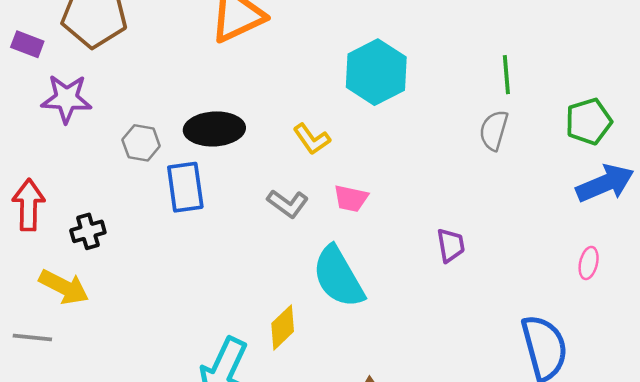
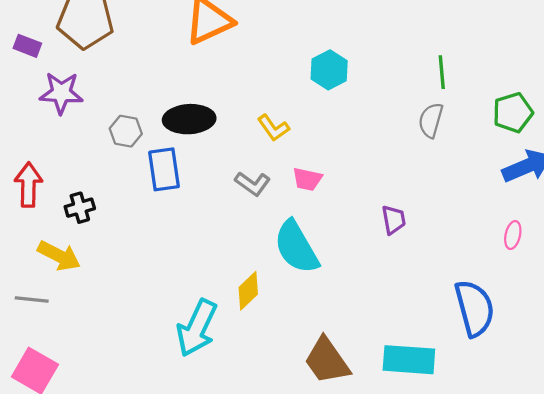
cyan hexagon: (376, 72) -> (329, 70), size x0.7

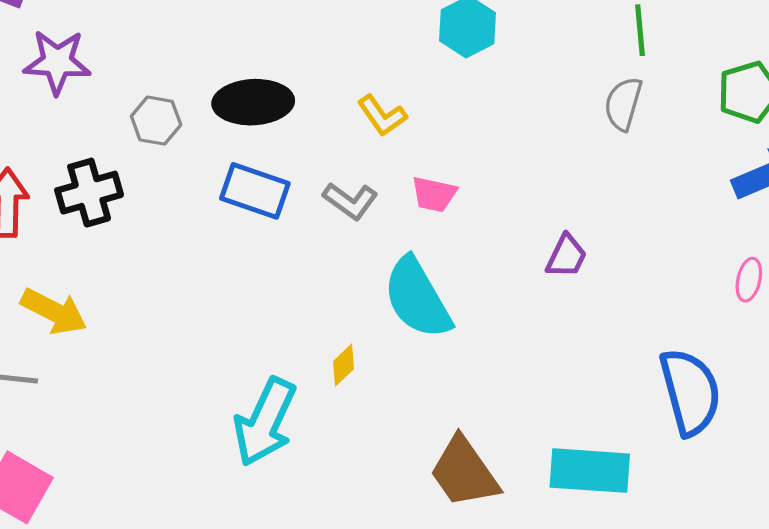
blue rectangle: (164, 169) -> (255, 191), moved, turned -63
black cross: (80, 208) -> (89, 193), moved, size x1.4
purple trapezoid: (394, 220) -> (566, 256), turned 36
yellow diamond: (248, 291) -> (344, 365), size x0.7

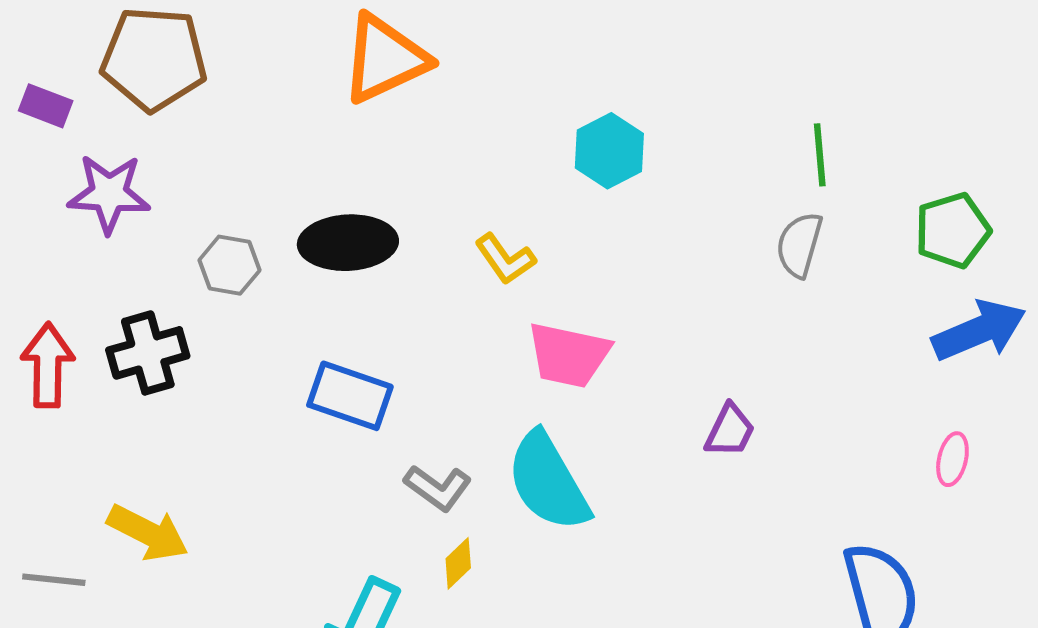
blue rectangle: (255, 191) -> (350, 396), moved
pink trapezoid: (434, 194) -> (569, 355), size x1.5
gray L-shape: (350, 201) -> (438, 488), moved
yellow arrow: (54, 311) -> (148, 533), moved

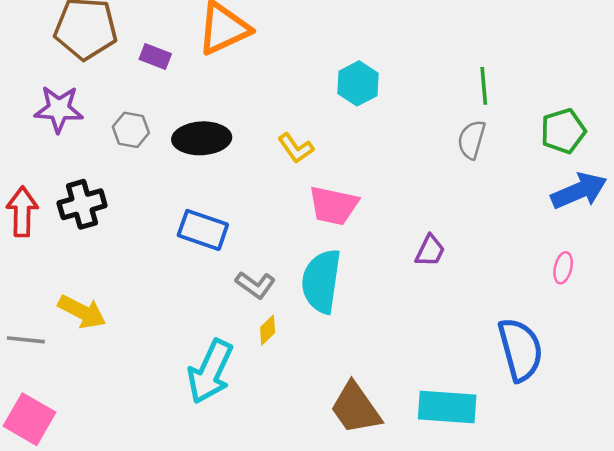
purple rectangle: (46, 106) -> (155, 57), moved
gray hexagon: (229, 265) -> (131, 130), moved
cyan semicircle: (548, 482) -> (321, 281), turned 38

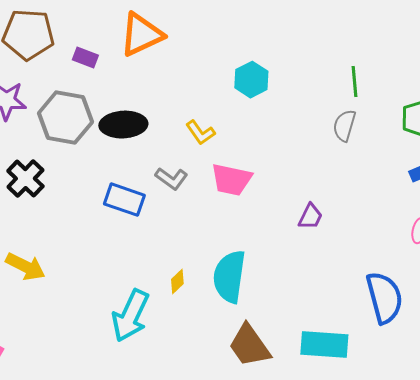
gray hexagon: (131, 130) -> (65, 118), size x1.8
black cross: (82, 204) -> (25, 179), turned -30
cyan semicircle: (321, 281) -> (229, 277), moved
gray L-shape: (255, 285) -> (171, 179), moved

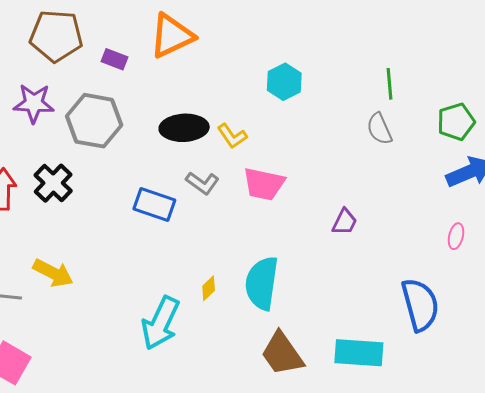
black ellipse: (123, 125) -> (184, 128), moved
gray semicircle: (344, 126) -> (379, 129), turned -40

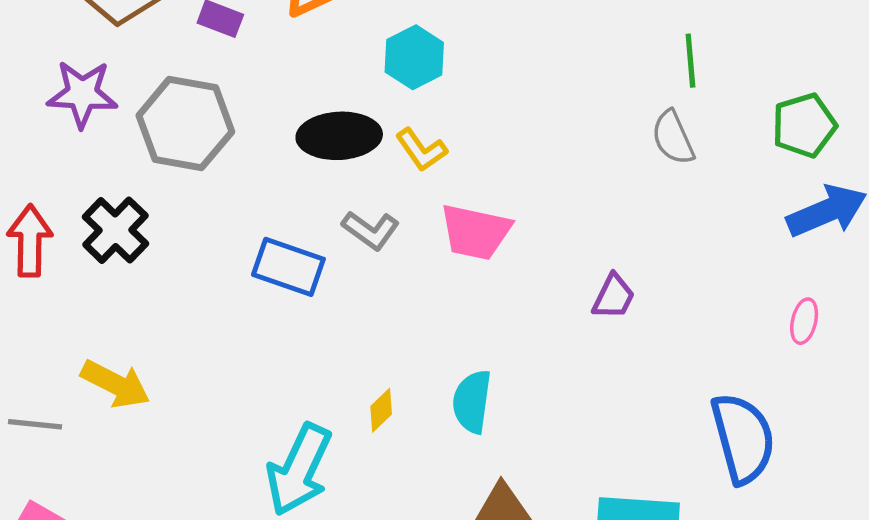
cyan hexagon: (284, 82) -> (414, 57), moved
cyan semicircle: (262, 283) -> (472, 402), size x0.7

